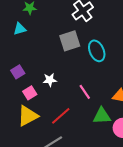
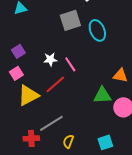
pink line: (85, 92) -> (70, 64), moved
pink square: (30, 93) -> (16, 73), moved
red line: (61, 116) -> (55, 84), moved

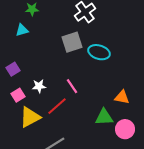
cyan ellipse: (97, 30) -> (99, 52), turned -50
purple square: (18, 51) -> (13, 69), moved
white star: (50, 59) -> (39, 86), moved

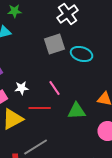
red line: (57, 106) -> (40, 108), turned 40
green triangle: (104, 117) -> (77, 111), moved

